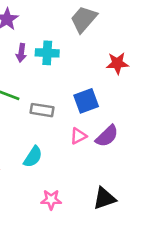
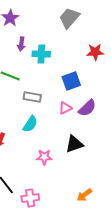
cyan cross: (47, 53) -> (41, 54), moved
gray rectangle: (42, 110) -> (32, 97), moved
black triangle: (104, 198) -> (74, 144), moved

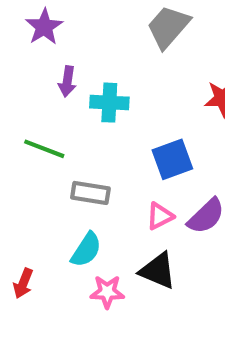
black triangle: (74, 144) -> (158, 271), moved, turned 42
pink star: (44, 157) -> (107, 292), moved

